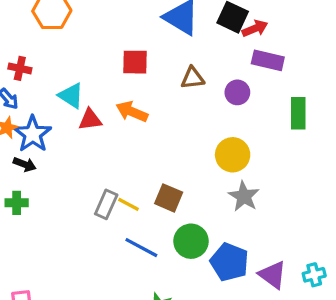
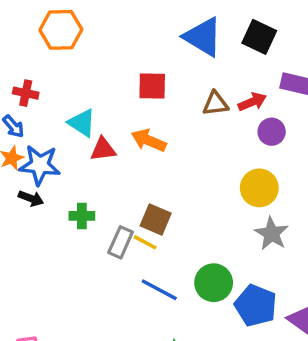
red arrow: (255, 28) -> (252, 102), moved
purple circle: (237, 92) -> (272, 132), moved
blue star: (33, 134) -> (40, 165), turned -30
brown square: (169, 198) -> (156, 219), moved
green cross: (17, 203) -> (82, 216), moved

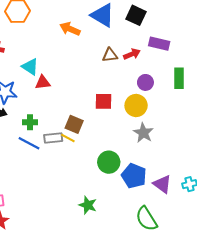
red square: (152, 86) -> (104, 101), moved
purple circle: (272, 132) -> (145, 82), moved
orange arrow: (149, 140) -> (70, 29), moved
gray rectangle: (121, 242) -> (53, 138), turned 60
blue line: (159, 290) -> (29, 143), moved

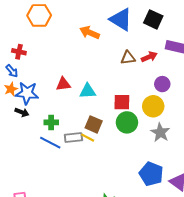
cyan triangle: (30, 67) -> (88, 91), moved, turned -36
green circle: (109, 162) -> (127, 122), moved

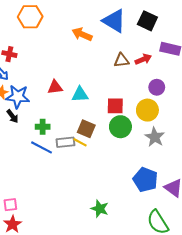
black arrow: (22, 112) -> (13, 116), turned 32

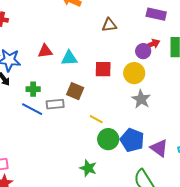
red arrow: (143, 59) -> (152, 44), moved
green circle: (120, 127) -> (108, 139), moved
yellow line: (80, 142) -> (96, 119), moved

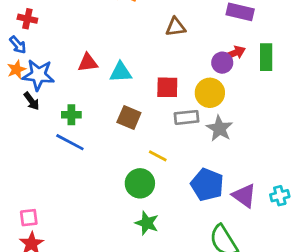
gray rectangle: (55, 104) -> (187, 117), moved
green circle: (108, 139) -> (140, 183), moved

